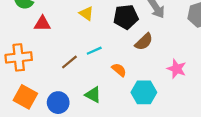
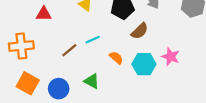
cyan hexagon: (144, 92) -> (144, 64), moved

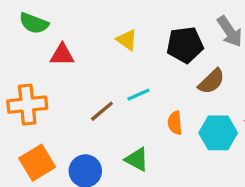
orange semicircle: (116, 58) -> (175, 123), turned -136
orange square: (28, 83) -> (37, 163), turned 30

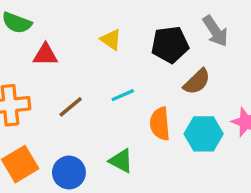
brown line: (102, 111) -> (71, 107), moved
orange semicircle: (175, 123) -> (160, 124), size x1.4

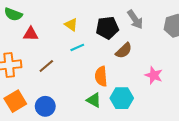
cyan line: (123, 95) -> (77, 47), moved
cyan hexagon: (204, 134) -> (122, 98), moved
green triangle: (121, 161) -> (94, 100), moved

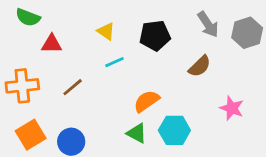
gray arrow: (135, 20) -> (208, 24), moved
brown semicircle: (124, 51) -> (200, 66), moved
pink star: (154, 75) -> (232, 108), moved
orange semicircle: (101, 76) -> (147, 101), turned 60

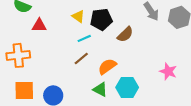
black pentagon: (155, 36) -> (101, 19), moved
brown semicircle: (200, 66) -> (125, 34), moved
brown line: (73, 87) -> (81, 58), moved
orange square: (31, 135) -> (24, 90), turned 30

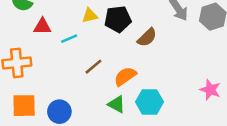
yellow triangle: (78, 16) -> (90, 15), turned -48
cyan line: (84, 38) -> (69, 39), moved
pink star: (168, 71) -> (210, 90), moved

